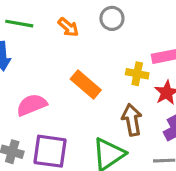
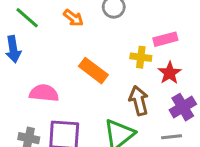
green line: (19, 24) -> (27, 18), turned 35
pink semicircle: (32, 105) -> (44, 93), turned 32

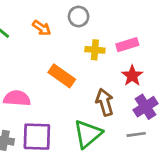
yellow cross: (141, 57) -> (95, 50), moved

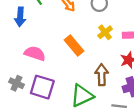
yellow cross: (95, 50) -> (105, 32), turned 32

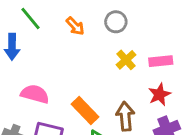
orange rectangle: (74, 46) -> (85, 110), moved

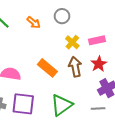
orange rectangle: (85, 110) -> (47, 68), moved
brown arrow: (125, 116) -> (75, 67), moved

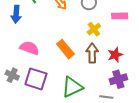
pink rectangle: (97, 40) -> (120, 16), moved

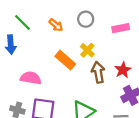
yellow cross: (94, 29) -> (87, 50), moved
orange rectangle: (65, 49) -> (65, 60), moved

